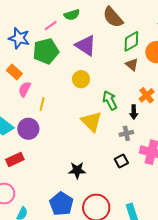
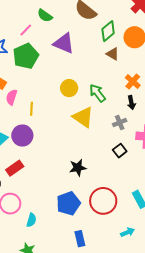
green semicircle: (72, 15) -> (45, 16), turned 63
yellow circle: (81, 79) -> (69, 88), moved
black arrow: (134, 112) -> (131, 103), moved
blue pentagon: (61, 204) -> (68, 203), turned 30

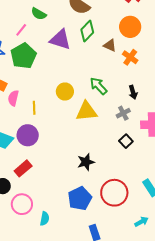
green diamond: (108, 31) -> (87, 31), moved
orange cross: (133, 81) -> (130, 57), moved
yellow circle: (69, 88) -> (65, 92), moved
yellow triangle: (83, 117) -> (86, 111), turned -35

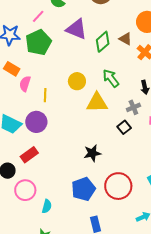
green diamond: (87, 31) -> (103, 42), moved
black square: (126, 141) -> (124, 127), moved

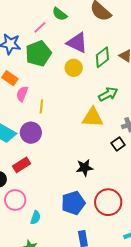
green arrow: (111, 78) -> (108, 94), turned 96
yellow circle: (77, 81) -> (74, 68), moved

